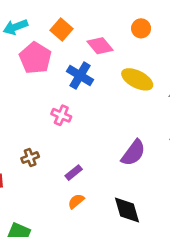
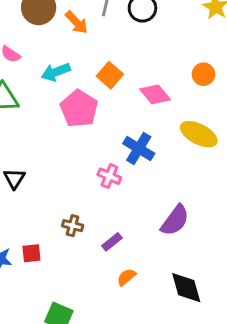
blue cross: (80, 76) -> (139, 148), moved
purple semicircle: (133, 153) -> (175, 220), moved
brown cross: (30, 158) -> (73, 226), turned 35
purple rectangle: (74, 173) -> (112, 242), moved

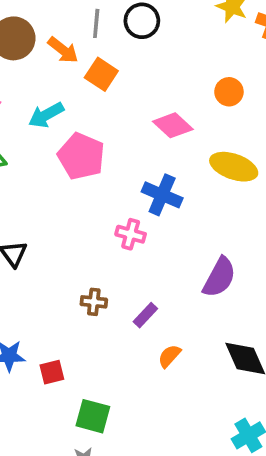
orange square: (110, 75) -> (101, 74), moved
red square: (31, 253) -> (52, 372), moved

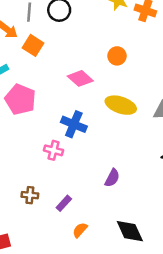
purple semicircle: (219, 277) -> (112, 178), size x0.7

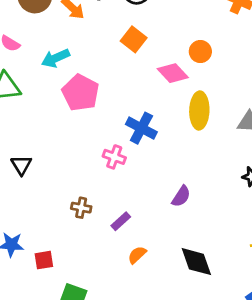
orange square: (33, 45) -> (134, 39), moved
pink diamond: (80, 78) -> (173, 73), moved
yellow ellipse: (121, 105) -> (199, 110), turned 68

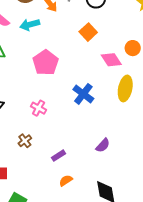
cyan arrow: (56, 58) -> (30, 25), moved
pink cross: (114, 157) -> (39, 108), moved
brown cross: (81, 208) -> (25, 141), moved, turned 32

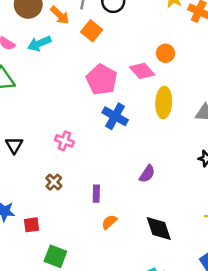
orange square: (88, 32) -> (92, 31), moved
pink pentagon: (46, 63) -> (102, 80), moved
purple rectangle: (58, 156) -> (96, 194), turned -48

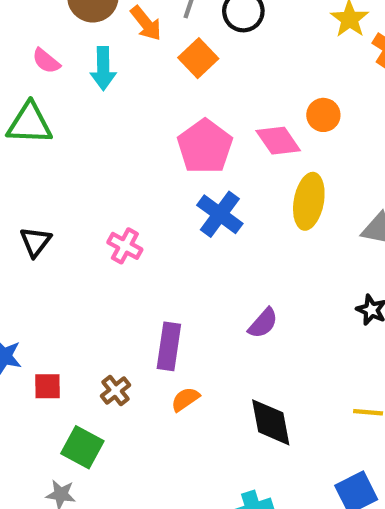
cyan arrow: (39, 43) -> (103, 68), turned -75
brown cross: (54, 182) -> (116, 391), moved
purple rectangle: (96, 194) -> (169, 346), size x1.5

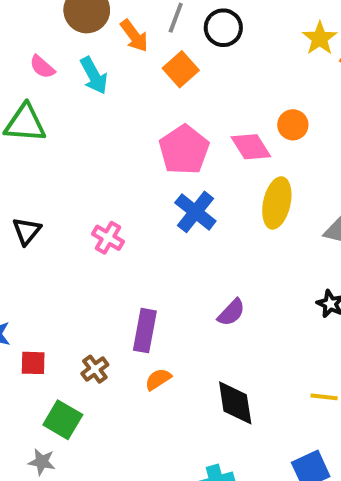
cyan arrow: (103, 68) -> (94, 75), turned -30

